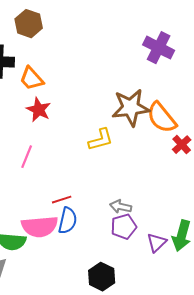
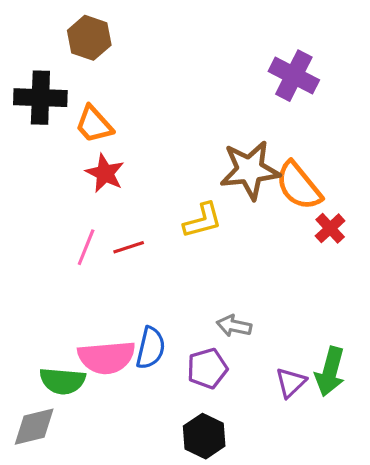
red line: (62, 200) -> (129, 247), moved
purple pentagon: (124, 227) -> (207, 368), moved

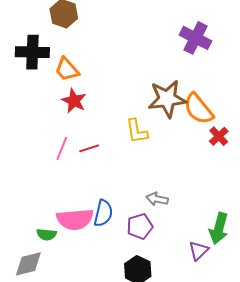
yellow L-shape: (203, 220) -> (137, 131), turned 96
green semicircle: (62, 381) -> (47, 234), size x0.7
purple triangle: (291, 383) -> (199, 251), moved

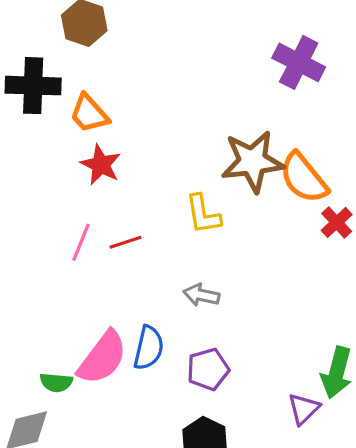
gray arrow: (157, 199) -> (201, 295), moved
pink semicircle: (75, 219) -> (102, 358), turned -48

